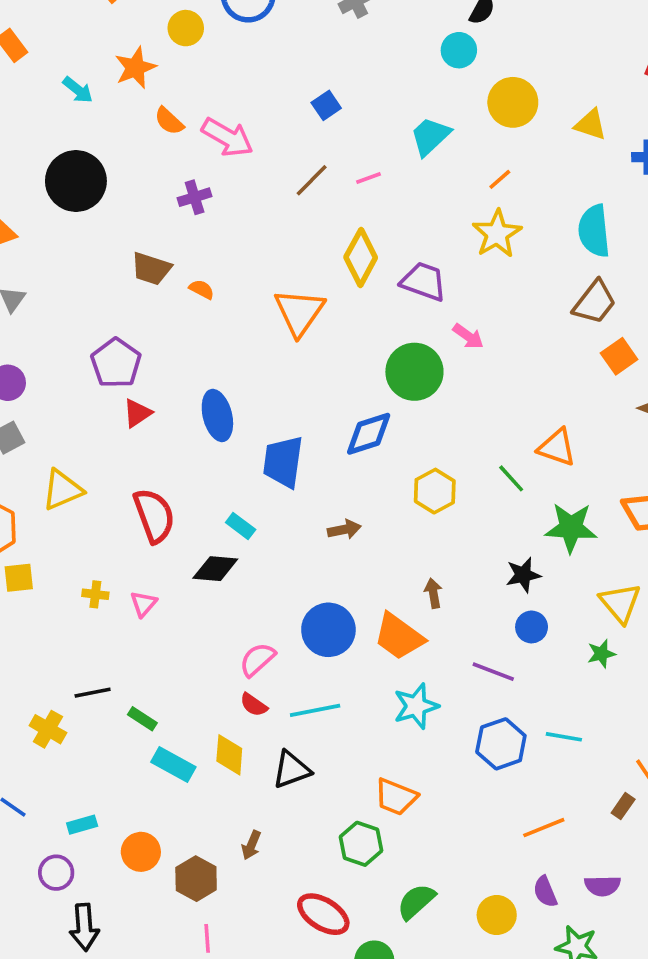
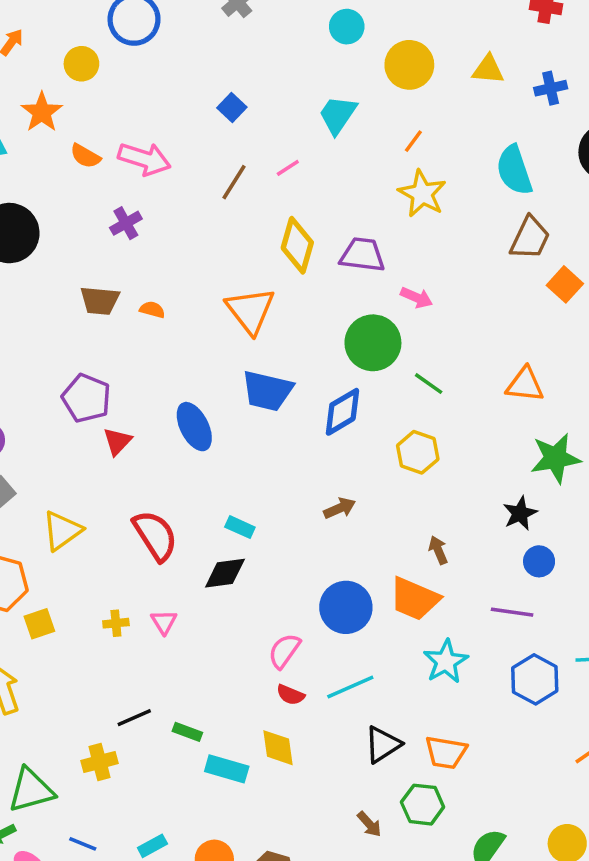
blue trapezoid: (283, 462) -> (267, 391), moved, turned -72
green line: (511, 478) -> (429, 384), moved
yellow cross: (48, 729) -> (99, 762), turned -32
black triangle: (291, 770) -> (383, 744), moved
brown arrow: (251, 845) -> (369, 824), moved, turned -52

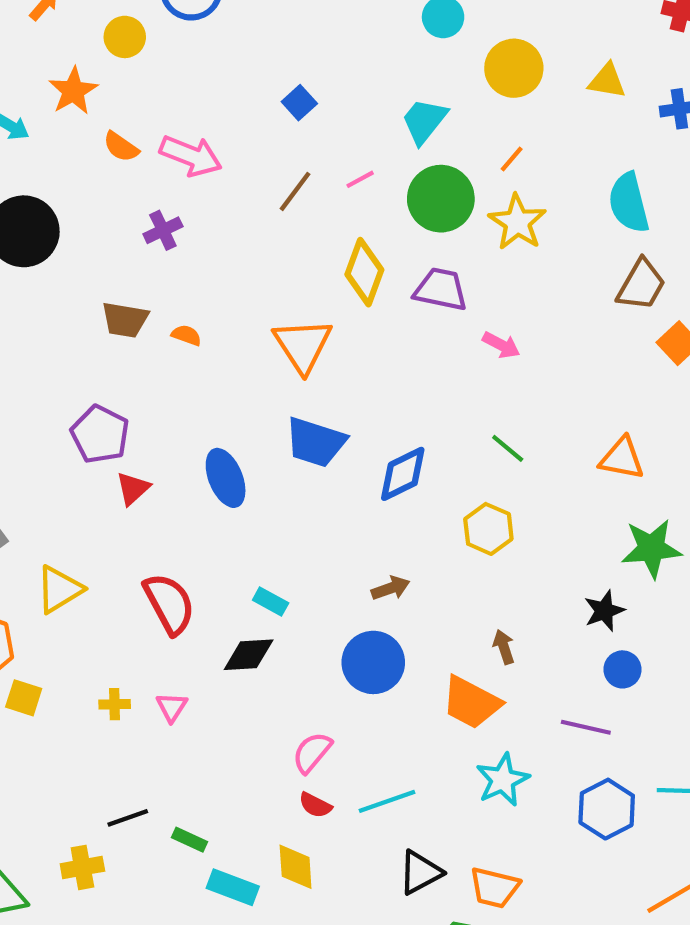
green circle: (373, 343) -> (441, 199), moved
blue circle: (346, 607) -> (373, 662), moved
yellow square: (39, 624) -> (24, 698), turned 32

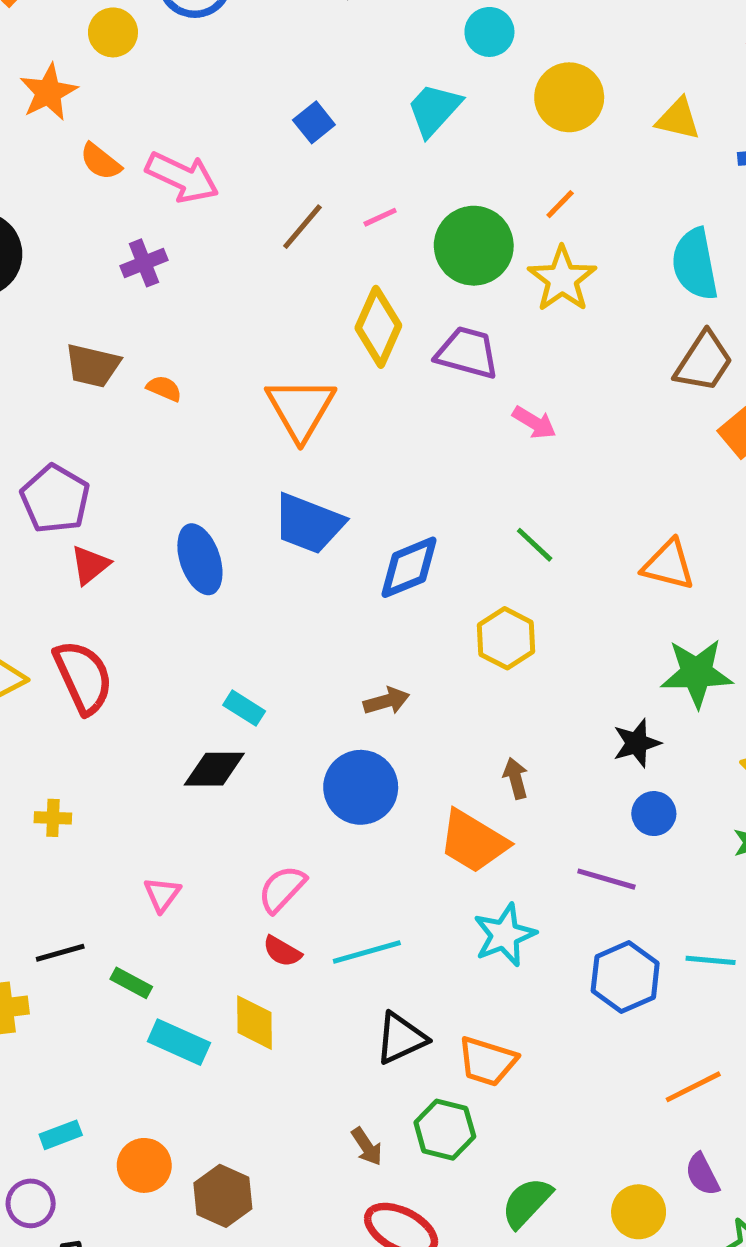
cyan trapezoid: (424, 121) -> (434, 110), moved
red semicircle: (169, 604) -> (83, 677), moved
pink triangle: (172, 707) -> (162, 894), moved

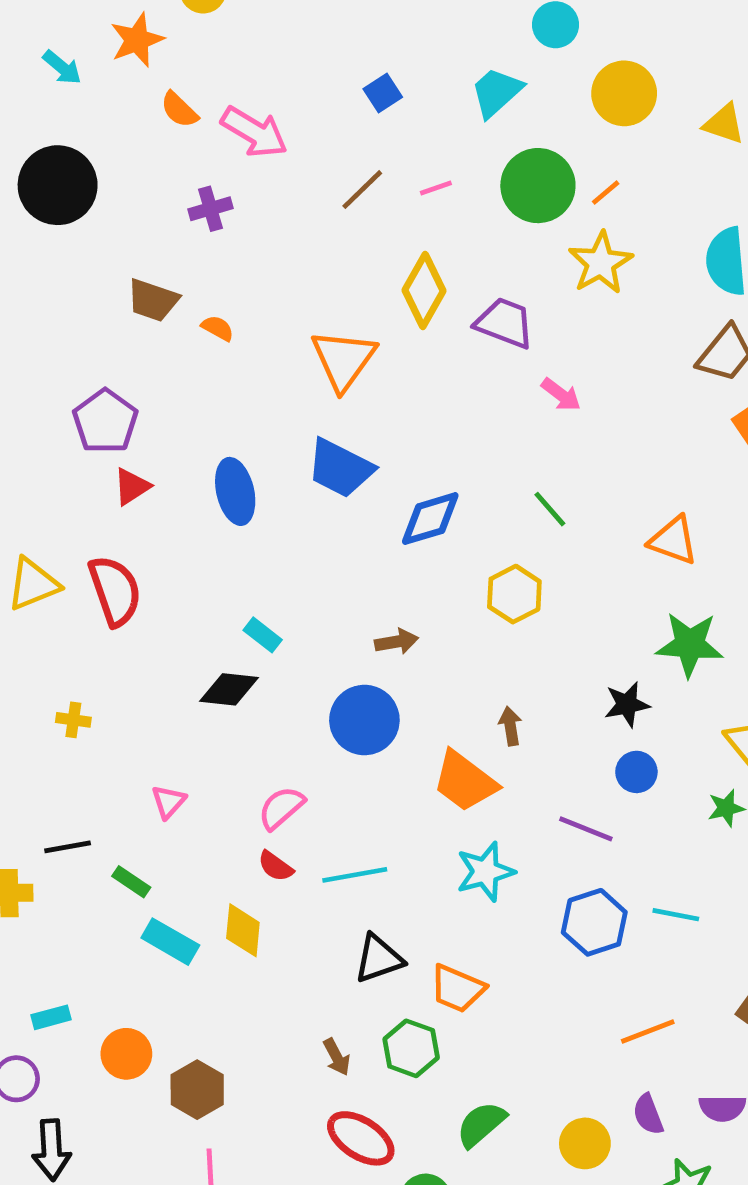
green circle: (474, 246) -> (538, 186), moved

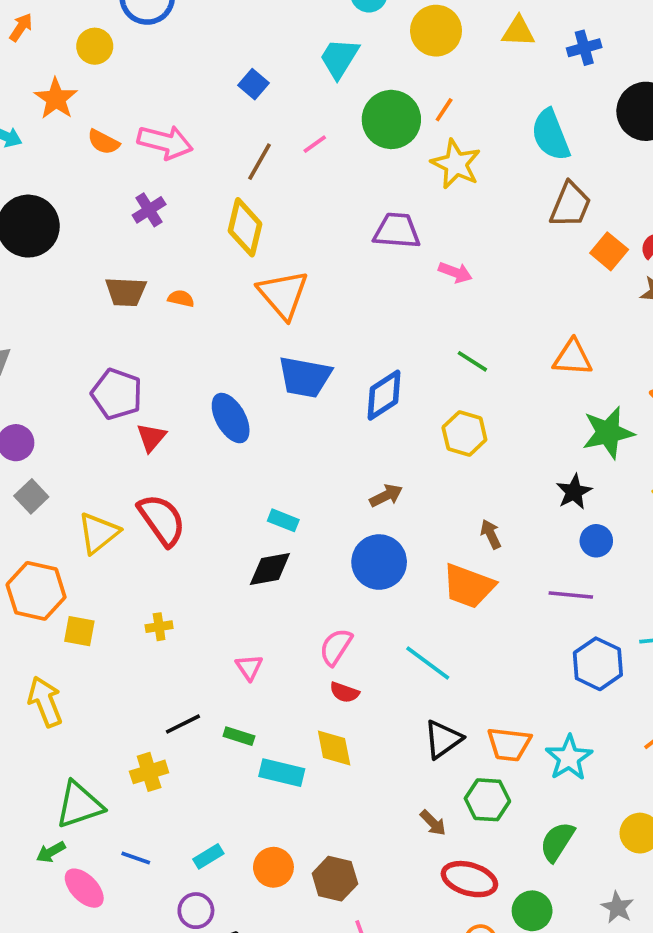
yellow diamond: (424, 290) -> (245, 227), moved
cyan star: (485, 872) -> (569, 758), moved
cyan line: (355, 875) -> (428, 663), moved, turned 63

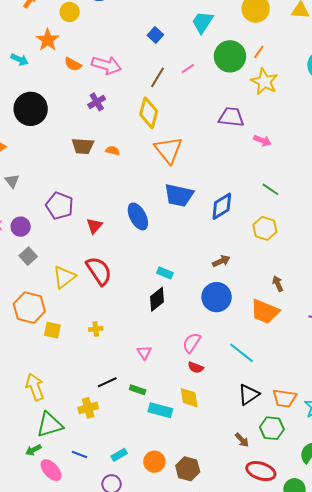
purple pentagon: (117, 394) -> (60, 206), moved
black diamond: (270, 569) -> (157, 299), turned -30
yellow arrow: (45, 702) -> (35, 387), moved

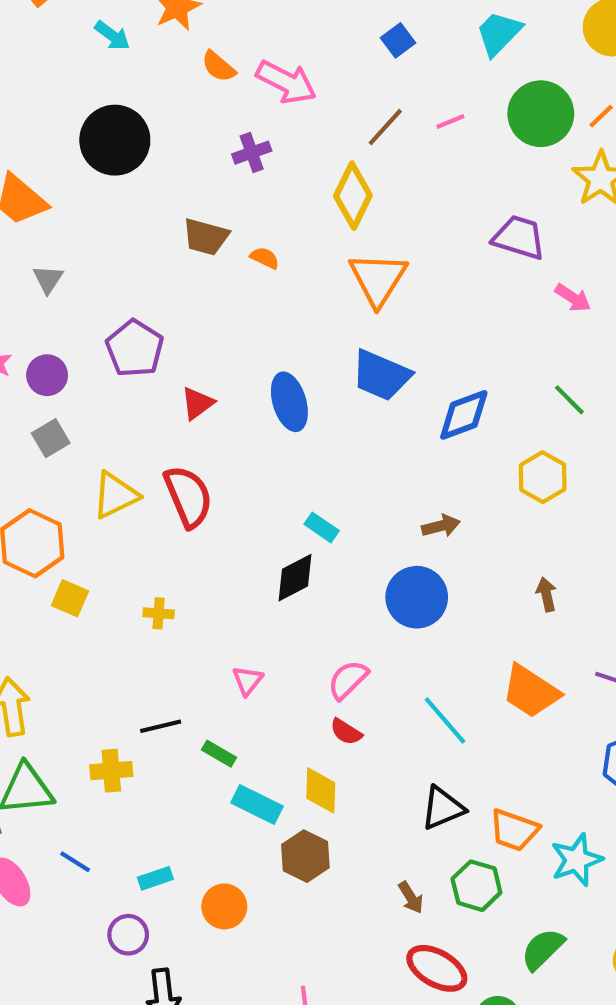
orange trapezoid: (265, 312) -> (531, 691), moved
brown hexagon: (188, 469) -> (305, 856), moved

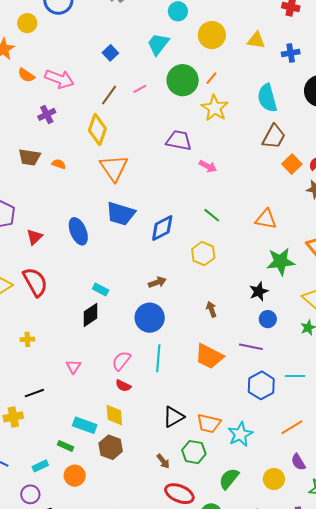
cyan line: (445, 720) -> (158, 358), moved, turned 52
green rectangle: (219, 754) -> (66, 446), moved

